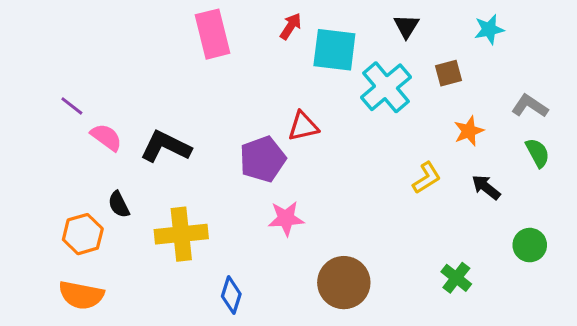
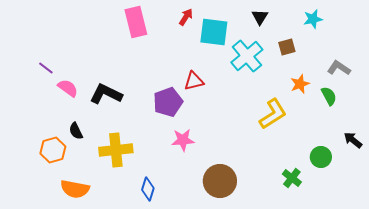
green semicircle: (538, 153) -> (329, 96), moved
yellow L-shape: (427, 178) -> (273, 114), size x1.5
black arrow: (486, 187) -> (353, 140), moved
green circle: (530, 245) -> (321, 157), moved
orange semicircle: (81, 295) -> (75, 189), moved

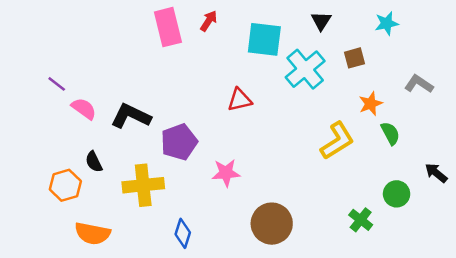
red arrow: (186, 17) -> (209, 21), moved
green semicircle: (329, 96) -> (390, 133), moved
purple pentagon: (168, 102) -> (179, 142), moved

